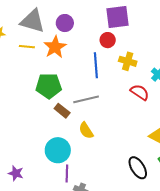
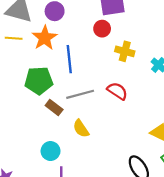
blue line: (96, 65) -> (69, 59), moved
red semicircle: (140, 92) -> (117, 91), moved
cyan circle: (58, 150) -> (51, 151), size x0.7

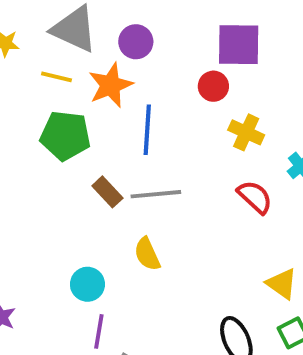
green pentagon: (39, 81) -> (65, 136), moved
red semicircle: (117, 91) -> (255, 197), moved
brown rectangle: (54, 107) -> (107, 192), moved

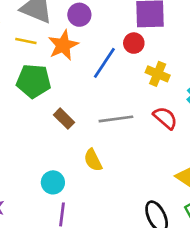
blue line: (147, 130) -> (104, 63), moved, turned 32
gray line: (156, 194) -> (116, 119), moved

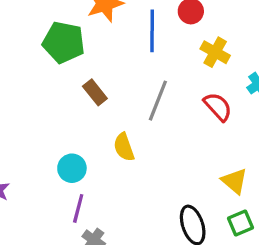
blue line: (104, 63) -> (152, 31), turned -40
gray line: (116, 119) -> (158, 101), turned -68

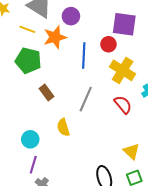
yellow cross: (215, 52) -> (123, 70), size x1.4

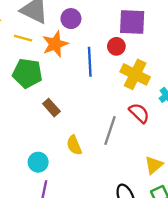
gray line: (86, 99) -> (110, 130), moved
yellow triangle: (131, 151) -> (154, 165), turned 42

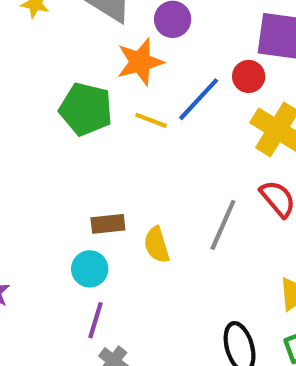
yellow line: (23, 38) -> (151, 120), moved
blue line: (90, 62) -> (199, 99), turned 40
brown rectangle: (51, 108) -> (108, 224), moved, turned -60

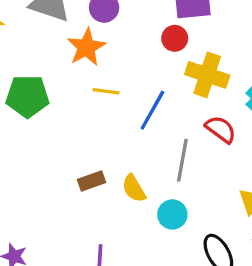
blue line: (199, 99) -> (152, 110), moved
green pentagon: (86, 109) -> (27, 96), moved
cyan circle: (90, 269) -> (172, 214), moved

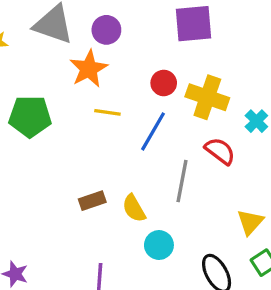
red circle: (175, 38) -> (164, 83), moved
cyan circle: (172, 214) -> (159, 245), moved

